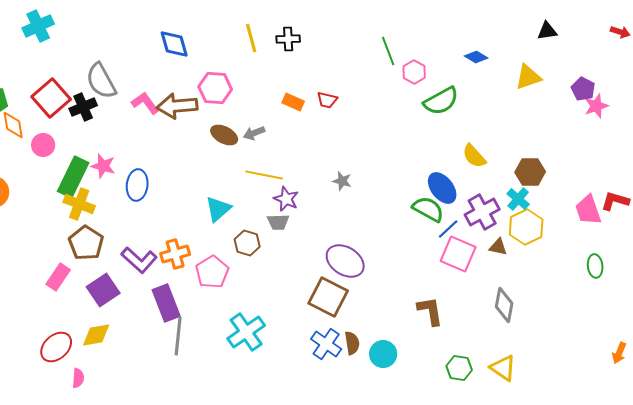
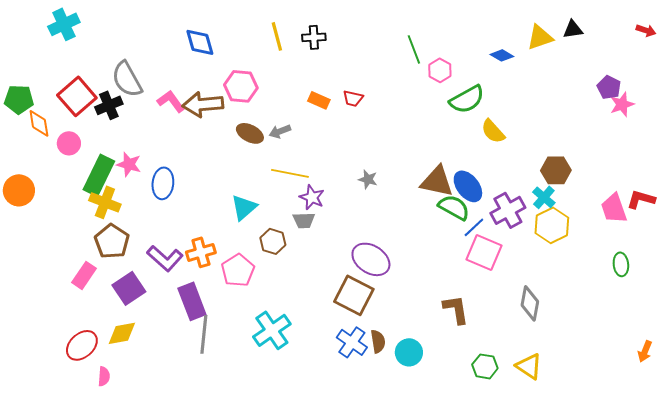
yellow triangle: (528, 77) -> (540, 37), moved
yellow semicircle: (474, 156) -> (493, 131), moved
brown triangle: (498, 247) -> (437, 181), moved, size x1.8

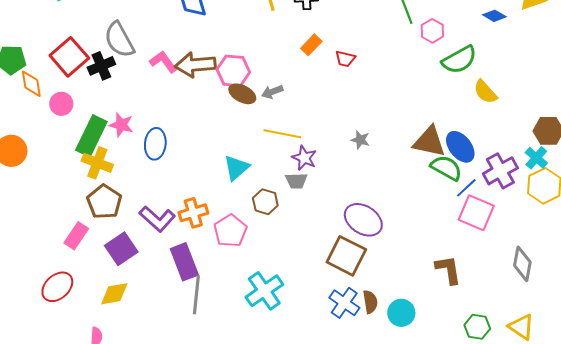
pink hexagon: (241, 86) -> (233, 71), moved
orange rectangle: (319, 100) -> (311, 45), moved, turned -70
red ellipse: (82, 345) -> (57, 287), moved

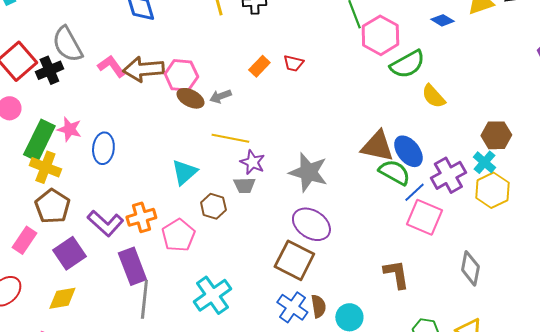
pink hexagon: (432, 31) -> (380, 35), size x1.6
orange rectangle: (311, 45) -> (259, 66), moved
gray star: (360, 140) -> (308, 172), moved, size x2.0

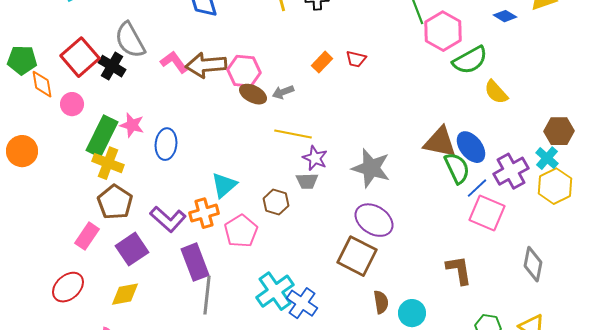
black cross: (49, 70) -> (112, 66), turned -36
cyan triangle: (184, 172) -> (224, 185), moved
green semicircle: (394, 172) -> (457, 168), turned 36
blue cross: (292, 307) -> (302, 303), moved

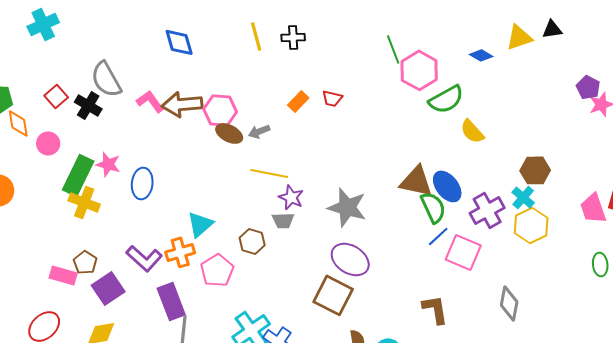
red square: (80, 57) -> (56, 96), size x0.6
blue line: (477, 188) -> (438, 236), moved
brown pentagon: (115, 202) -> (85, 262), moved, size x0.7
pink rectangle: (87, 236) -> (63, 275), turned 72

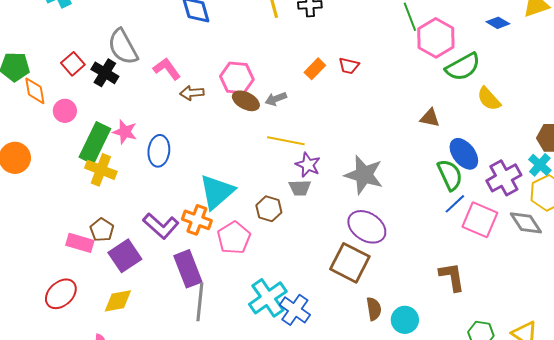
brown arrow: (182, 104) -> (192, 93), moved, size x0.6
brown triangle: (416, 181) -> (430, 118), moved, size x0.6
cyan triangle: (200, 224) -> (217, 192), size x1.4
orange cross: (180, 252) -> (197, 220), turned 36
gray diamond: (509, 303) -> (526, 223), moved, turned -44

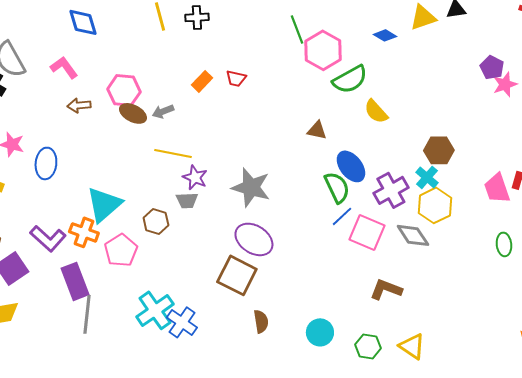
pink L-shape: (167, 69) -> (64, 67), moved
brown L-shape: (452, 277) -> (386, 289), moved, turned -60
cyan circle: (405, 320) -> (320, 332), moved

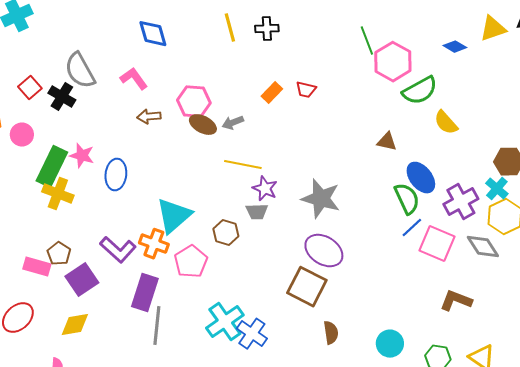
purple rectangle: (75, 281) -> (145, 293), turned 39

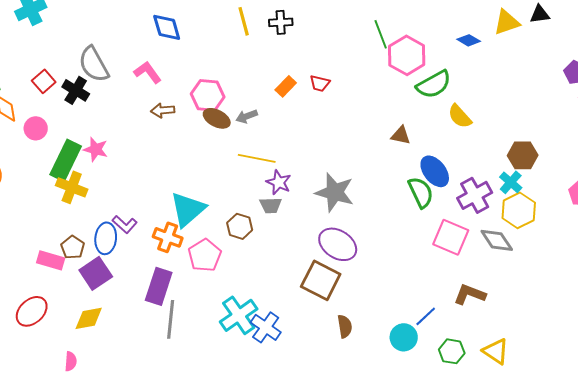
blue ellipse: (116, 175) -> (106, 238), moved
blue line: (412, 228) -> (426, 316), moved
purple L-shape: (118, 250) -> (125, 224), moved, size x0.7

